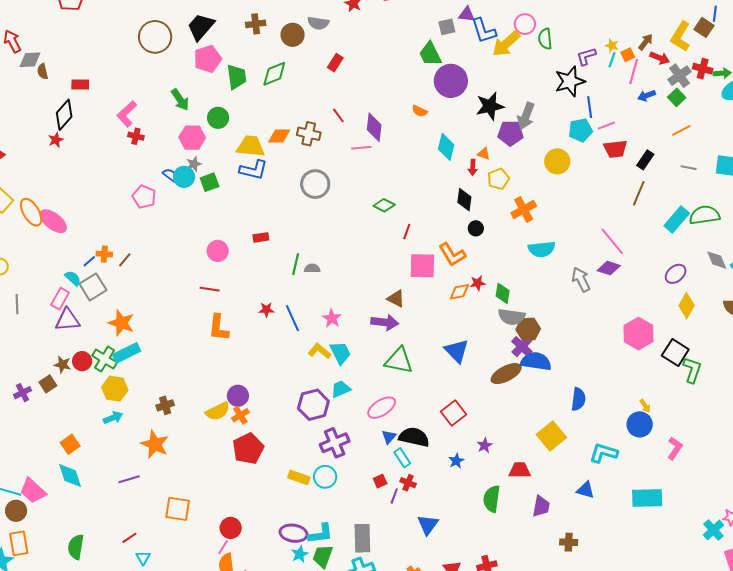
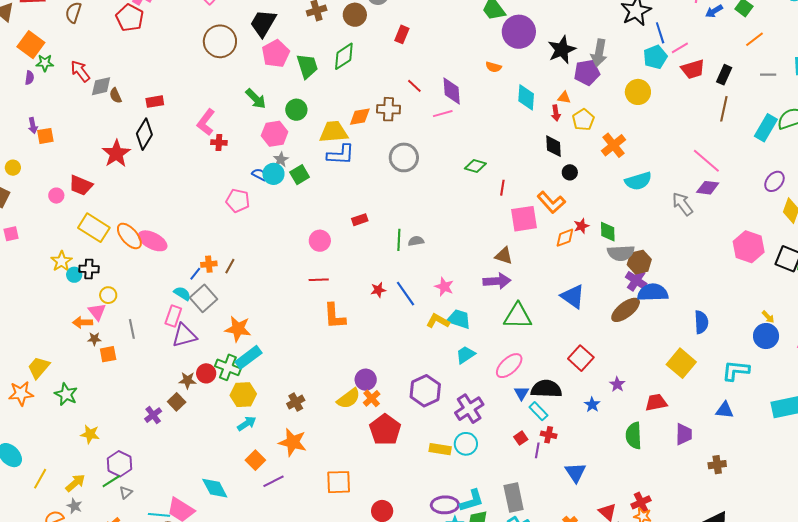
red star: (56, 140) -> (116, 154), moved, size x1.8
cyan trapezoid: (340, 353) -> (459, 319), turned -35
purple hexagon: (313, 405) -> (425, 391), moved
orange square: (70, 444) -> (255, 460), moved
orange square: (178, 509) -> (339, 482), moved

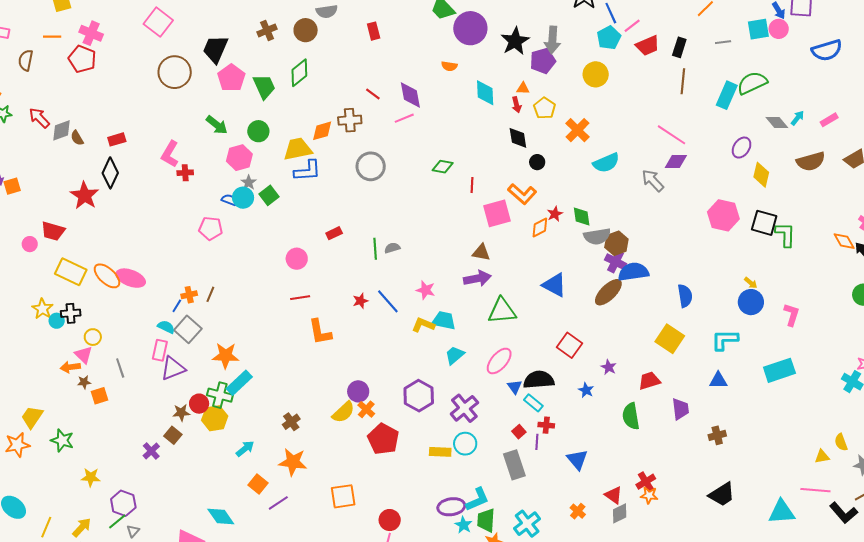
red rectangle: (402, 34) -> (374, 31), moved, turned -30
yellow hexagon: (243, 395) -> (215, 418), moved
gray rectangle: (514, 498) -> (514, 465), moved

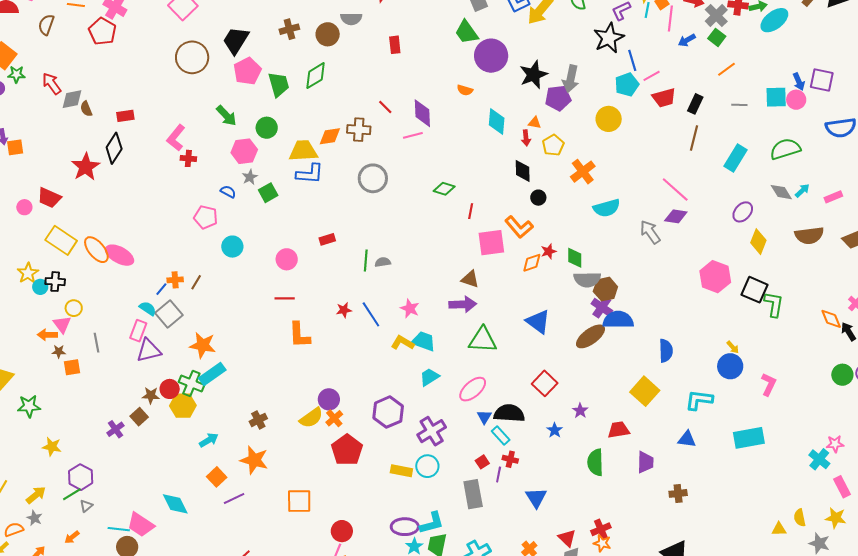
green semicircle: (752, 83) -> (785, 149), moved
cyan circle: (243, 198) -> (232, 247), moved
green star: (62, 440) -> (29, 406), turned -30

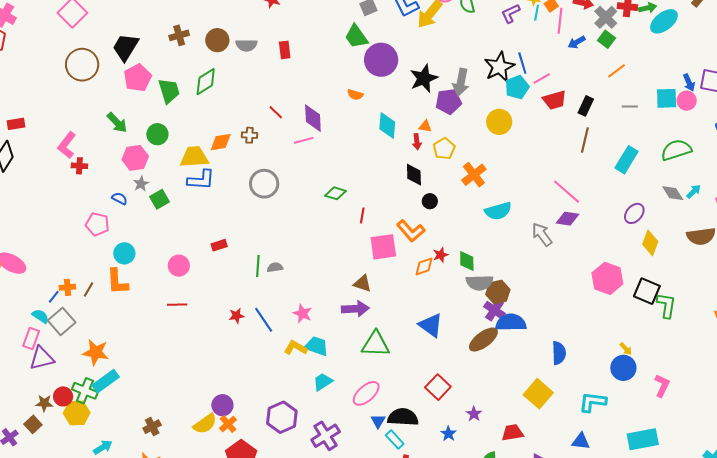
gray semicircle: (351, 19) -> (247, 45), moved
black star: (609, 38) -> (499, 67), moved
brown cross: (359, 130) -> (250, 135), size x0.7
orange L-shape: (299, 335) -> (117, 282), moved

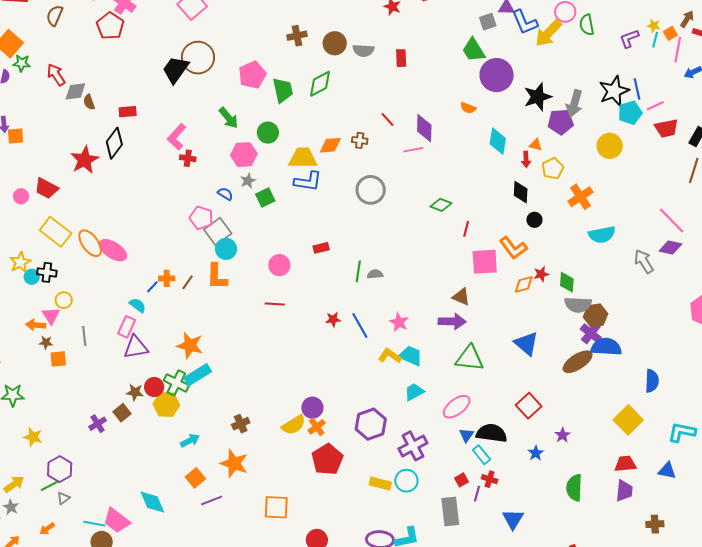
black trapezoid: (126, 47) -> (175, 70), moved
gray square: (62, 321) -> (218, 232), moved
red trapezoid: (513, 433) -> (625, 464), moved

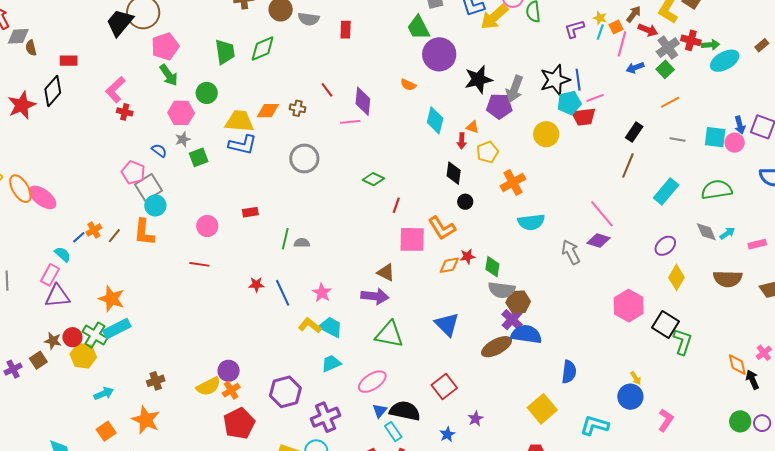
pink pentagon: (252, 75) -> (165, 46), moved
red trapezoid: (666, 128) -> (584, 117), moved
orange cross: (167, 278) -> (94, 230), turned -35

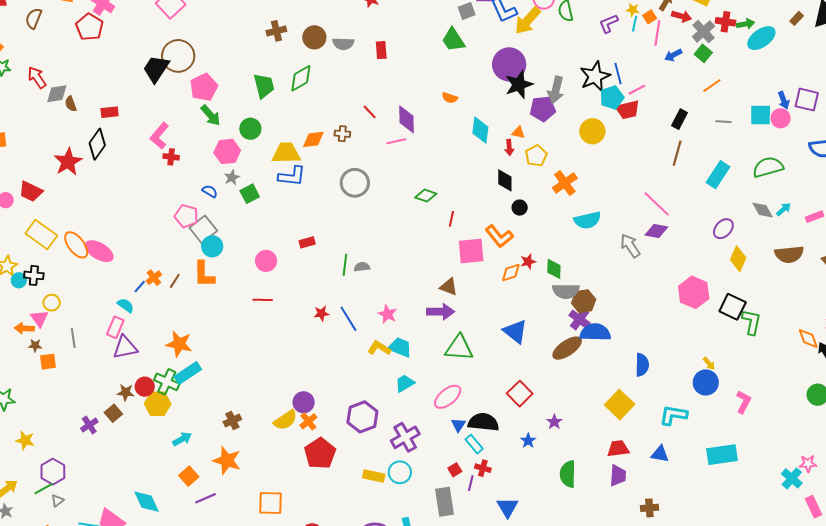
purple circle: (439, 54) -> (509, 64), moved

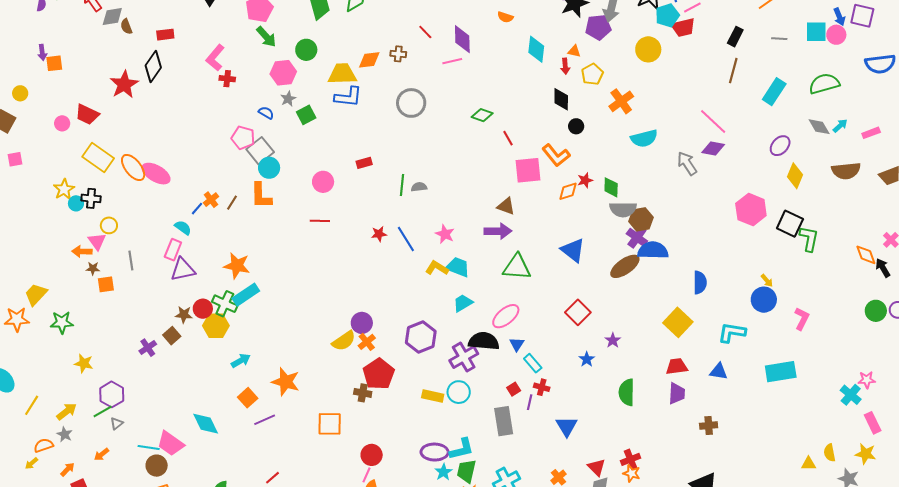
red line: (451, 219) -> (508, 138), turned -42
brown cross: (232, 421) -> (363, 393), moved, turned 36
black semicircle: (483, 422) -> (484, 341), moved

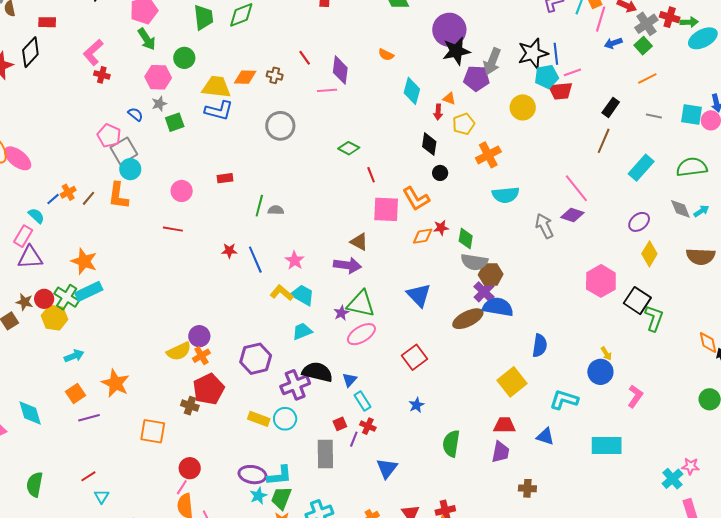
pink ellipse: (506, 316) -> (361, 334), moved
purple star: (613, 340) -> (341, 313), moved

